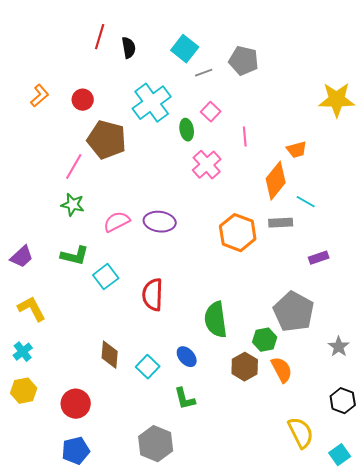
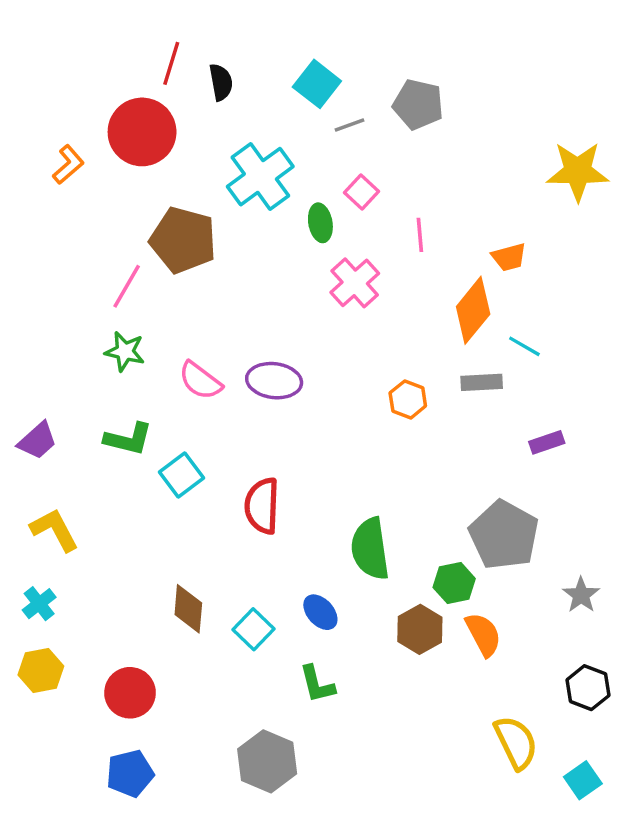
red circle: (83, 100) -> (142, 132), moved, size x1.8
pink semicircle: (117, 222) -> (200, 381), turned -116
orange hexagon: (238, 233) -> (408, 399), size x0.6

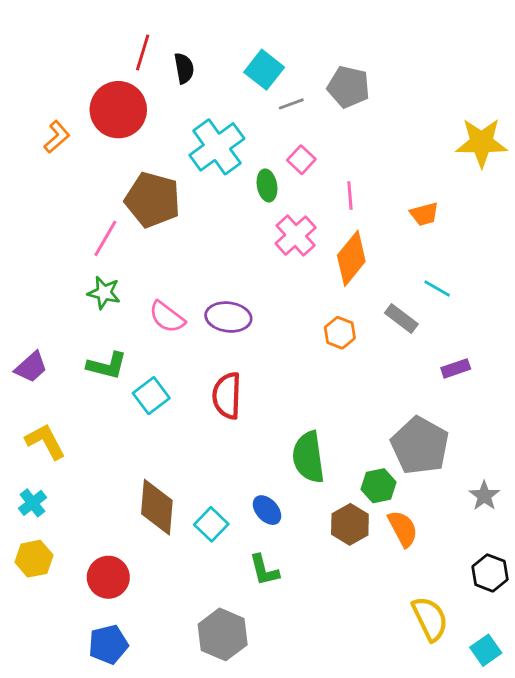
orange diamond: (473, 310) -> (351, 258), moved
gray rectangle: (482, 382) -> (401, 318), turned 40
red semicircle: (262, 506) -> (227, 396), moved
brown diamond: (188, 609) -> (157, 507), size x1.4

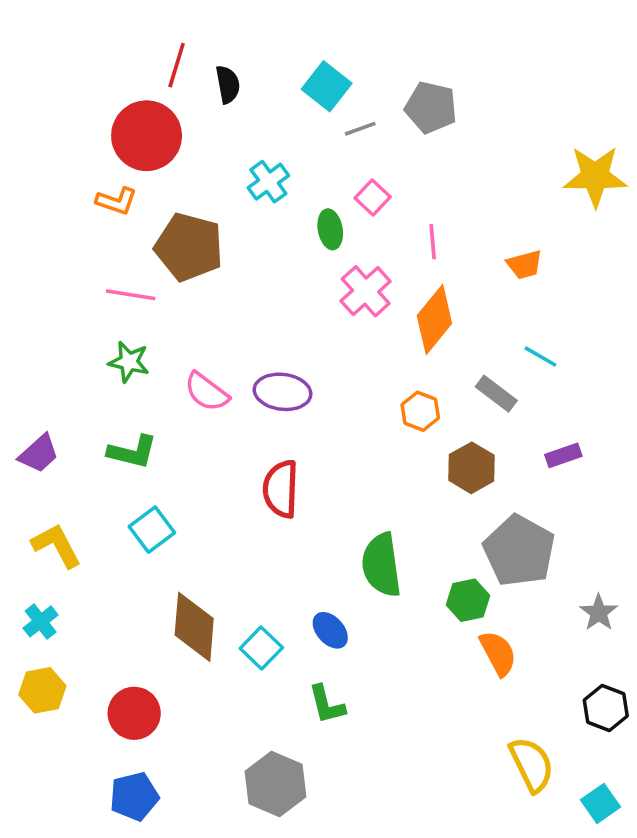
orange L-shape: (57, 137) -> (117, 201), moved, turned 60
cyan cross: (217, 147) -> (268, 182), size x0.6
pink line: (105, 238) -> (131, 295), turned 69
cyan square: (151, 396) -> (152, 530), moved
brown hexagon: (350, 524) -> (472, 468), moved

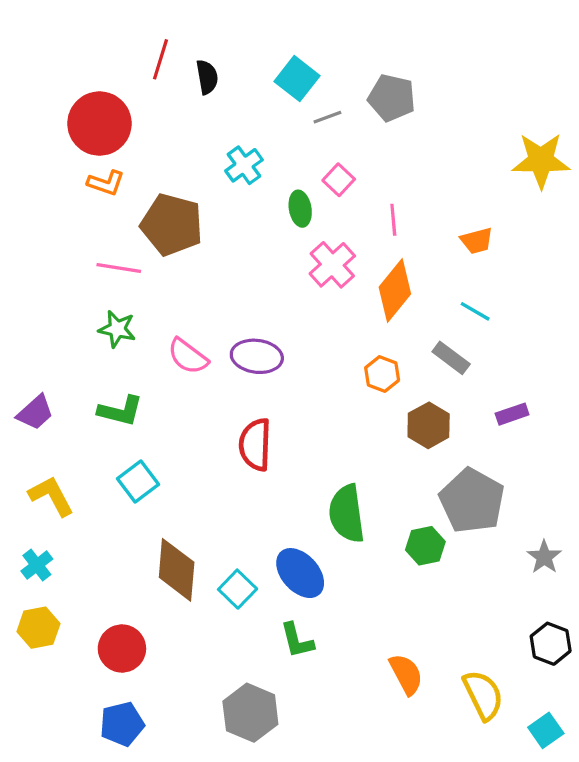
red circle: (147, 136) -> (99, 124), moved
cyan line: (540, 357) -> (475, 311), moved
blue ellipse: (330, 630) -> (300, 573), size x1.5
orange semicircle: (498, 653) -> (406, 674), moved

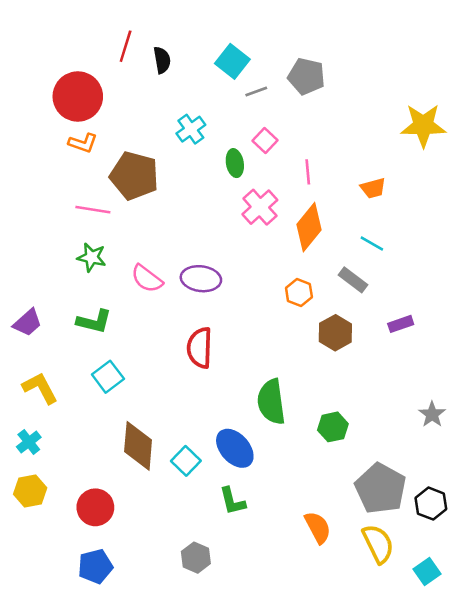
gray pentagon: (472, 501) -> (381, 488), moved
gray star: (544, 557) -> (432, 414), moved
gray hexagon: (250, 713) -> (196, 558), size x0.7

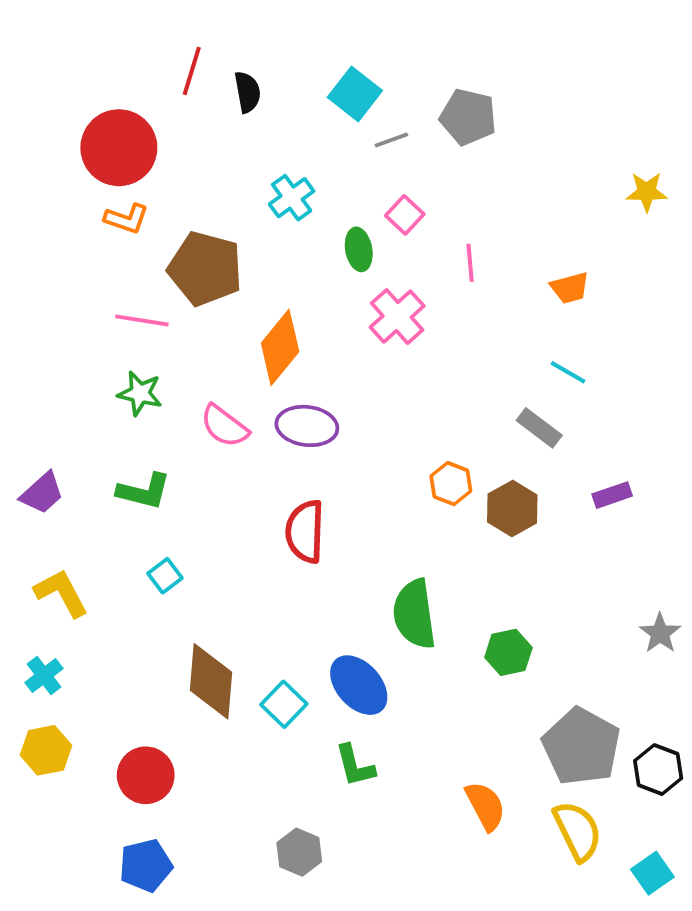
yellow star: (423, 125) -> (647, 192), size x0.6
orange diamond: (309, 227) -> (280, 347), moved
orange hexagon: (299, 292) -> (451, 484), moved
cyan square: (108, 377) -> (165, 576), size x0.7

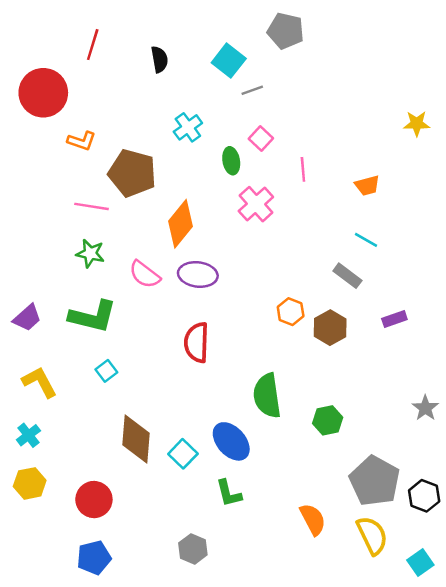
red line: (192, 71) -> (93, 45), moved
gray pentagon: (468, 117) -> (286, 31), moved
red circle: (119, 148) -> (43, 93), moved
green L-shape: (144, 491) -> (93, 317), size x1.4

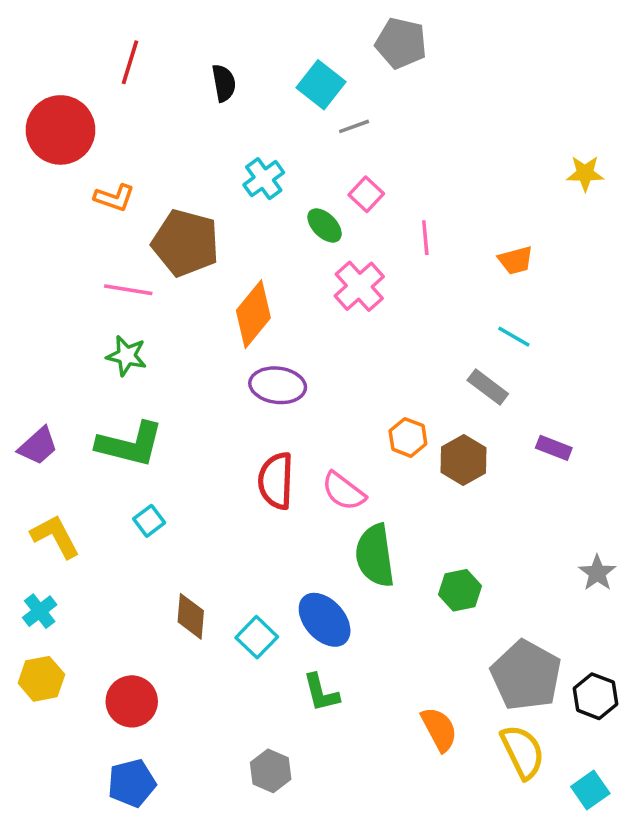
green ellipse: (231, 161) -> (325, 225), turned -35
pink semicircle: (145, 274) -> (344, 491), moved
purple rectangle: (394, 319) -> (554, 448), turned 40
brown diamond: (136, 439) -> (191, 616), size x0.7

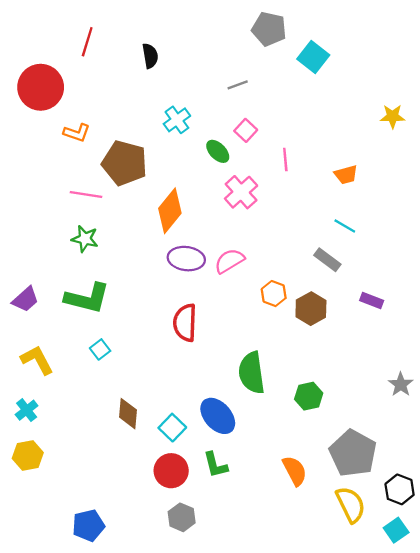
cyan square: (321, 85) -> (313, 57), moved
pink semicircle: (344, 491) -> (229, 261), moved, turned 112
black hexagon: (596, 696) -> (400, 489), moved
red circle: (132, 701) -> (171, 471), moved
orange semicircle: (439, 729) -> (295, 471), moved

